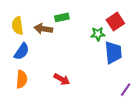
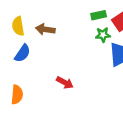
green rectangle: (62, 17) -> (99, 15), moved
orange semicircle: (22, 79) -> (17, 95), moved

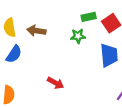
green star: (103, 35) -> (78, 36), moved

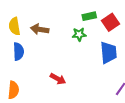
blue semicircle: (14, 54) -> (18, 52), turned -36

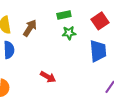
green rectangle: (89, 16) -> (64, 15), moved
brown arrow: (40, 29) -> (30, 28), turned 114

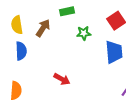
green rectangle: (64, 15) -> (67, 11), moved

